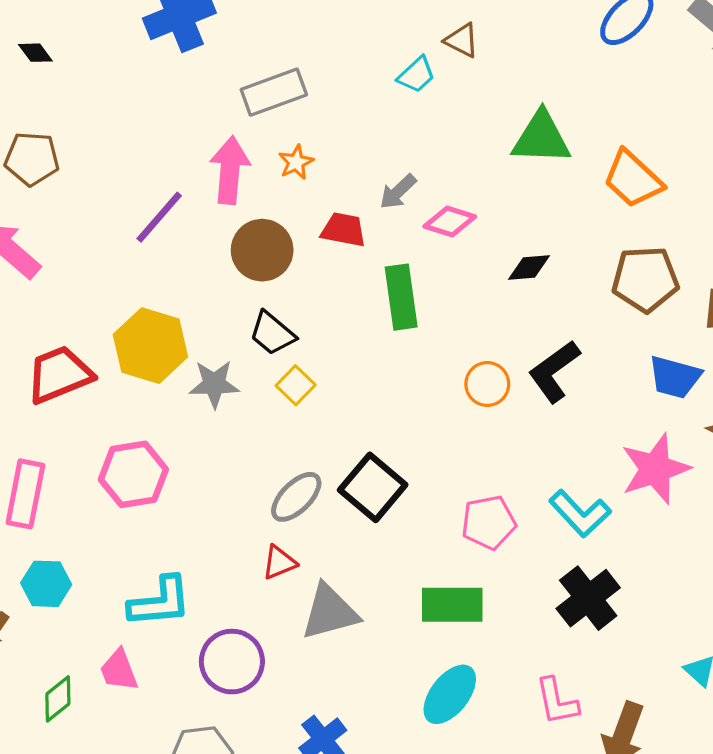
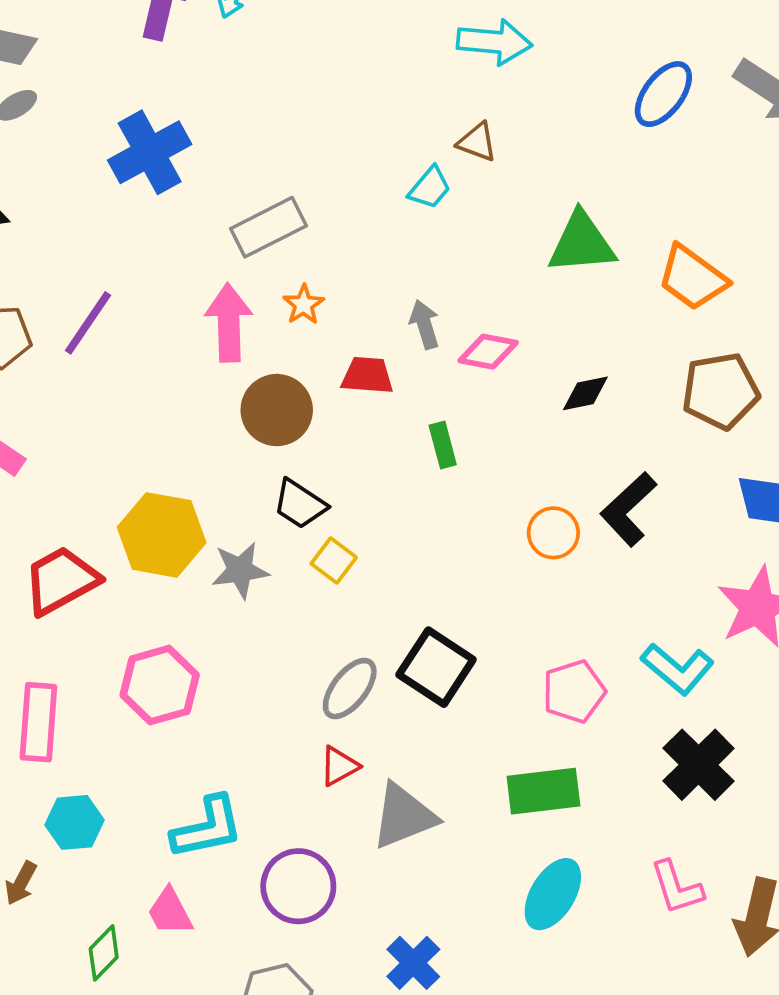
gray arrow: (398, 192) -> (424, 324), turned 123
purple line: (159, 217) -> (88, 323), moved
green rectangle: (401, 297) -> (443, 445), size x0.6

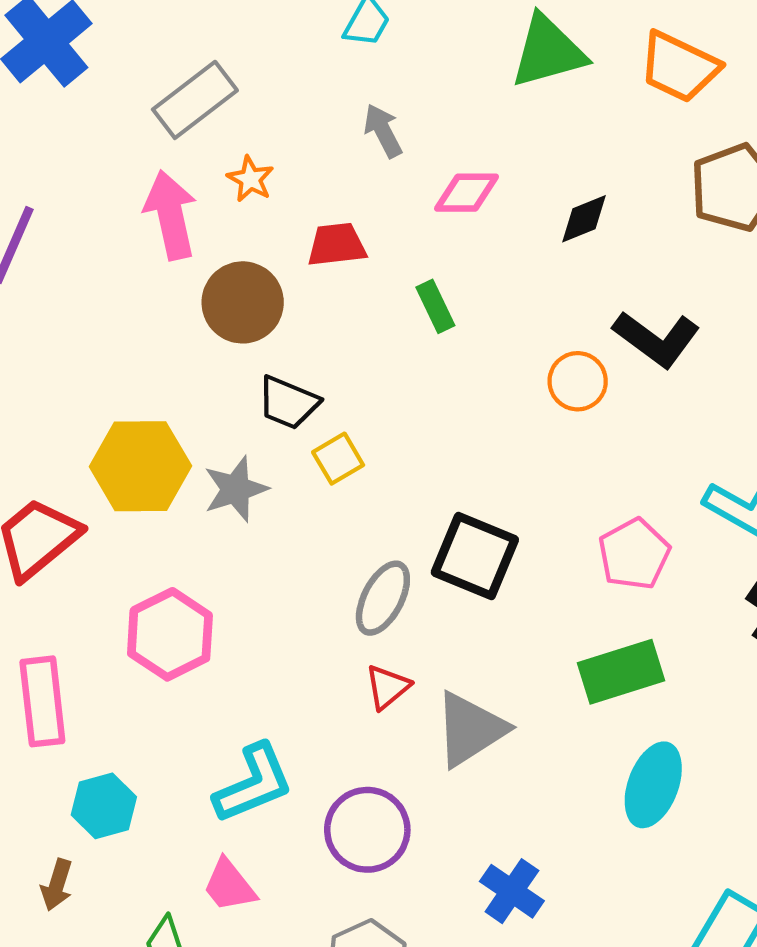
gray arrow: (424, 324) -> (383, 131), moved
black L-shape: (628, 509) -> (656, 339), turned -90
yellow square: (334, 561) -> (338, 459), turned 33

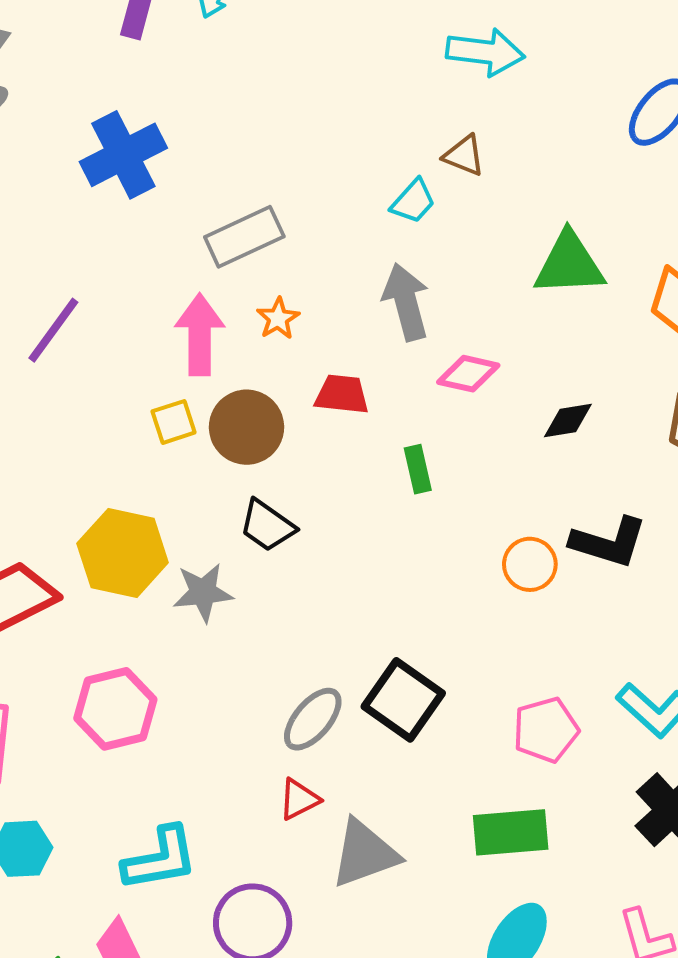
gray arrow: (383, 131) -> (406, 302), size x1.5
black L-shape: (656, 339) -> (609, 542), turned -32
yellow square: (338, 459) -> (174, 422), moved

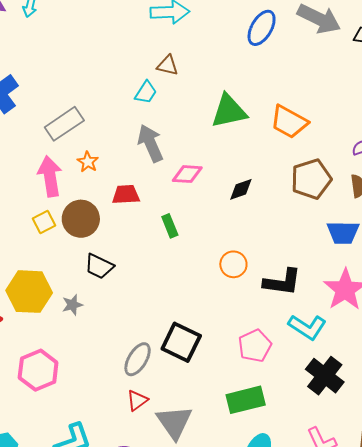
black L-shape: (609, 542) -> (282, 282), moved
gray star: (203, 592) -> (72, 305), size x0.7
gray triangle: (365, 854) -> (174, 422), turned -36

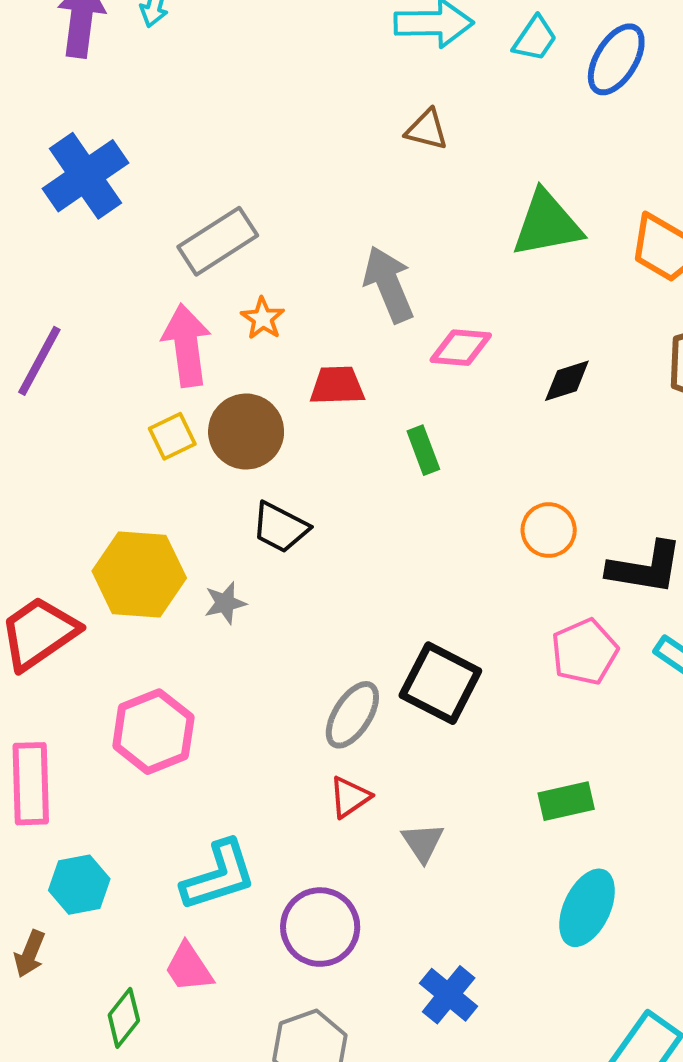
cyan trapezoid: (146, 92) -> (535, 39), moved
pink pentagon: (255, 346) -> (585, 652), moved
green rectangle: (246, 400) -> (566, 801), size x0.7
gray triangle: (174, 422) -> (423, 842), size x0.6

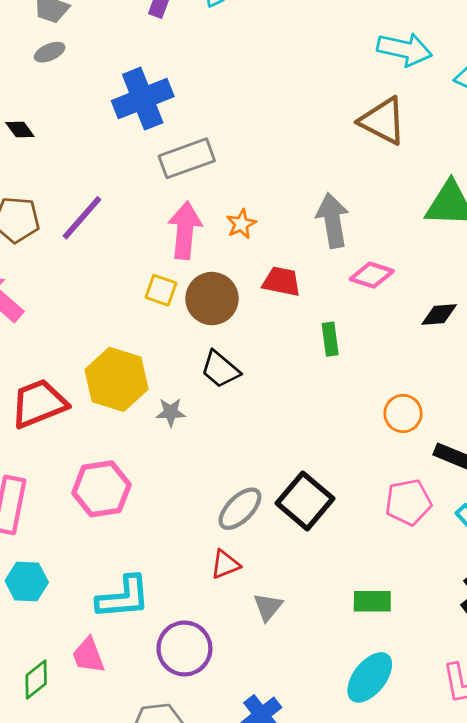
brown triangle: (427, 130) -> (383, 121), size x1.6
gray rectangle: (218, 241) -> (187, 158), moved
yellow square: (172, 436) -> (161, 290), turned 32

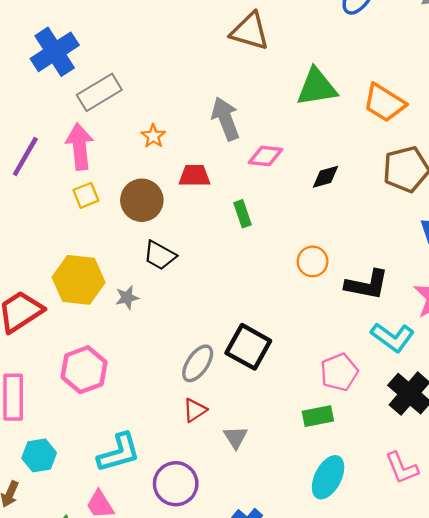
pink arrow: (185, 230) -> (80, 147), moved
yellow square: (161, 290) -> (86, 195), moved, turned -30
pink pentagon: (408, 502) -> (339, 372), moved

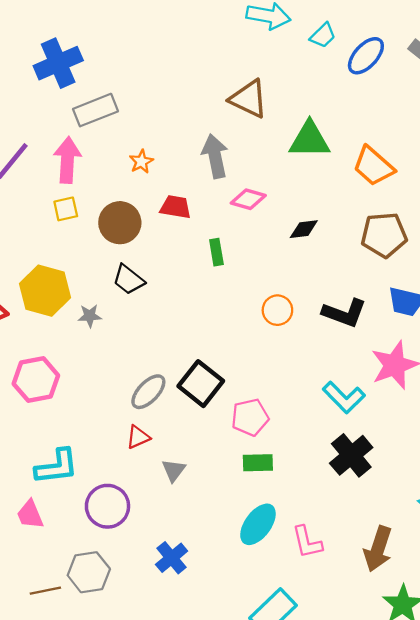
brown triangle: (250, 31) -> (249, 99), moved
black L-shape: (367, 285) -> (344, 313), moved
pink pentagon: (339, 372) -> (250, 417), moved
pink L-shape: (402, 468) -> (307, 542), moved

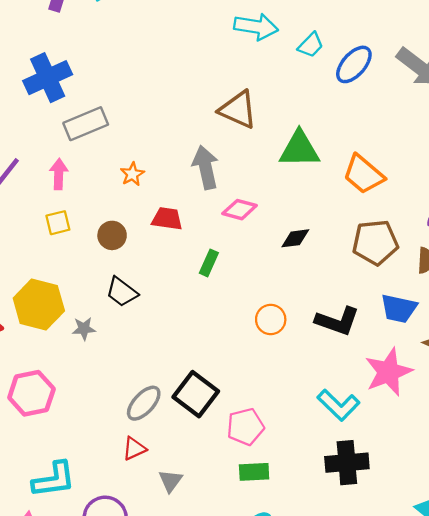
pink arrow: (67, 160) -> (59, 174), size x0.7
brown circle: (120, 223) -> (112, 235), size x0.7
green rectangle: (216, 252) -> (209, 263), turned 35
black cross: (351, 455) -> (347, 463), turned 36

